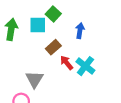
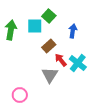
gray triangle: (34, 79) -> (50, 75), moved

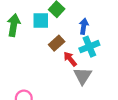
cyan cross: (78, 63) -> (89, 47), moved, turned 30
gray triangle: (50, 75) -> (83, 76), moved

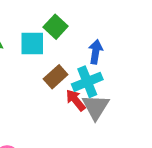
cyan cross: (89, 47) -> (87, 82), moved
gray triangle: (83, 76) -> (96, 107), moved

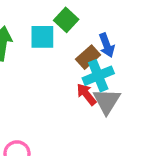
blue arrow: (96, 52) -> (107, 45), turned 150
brown rectangle: (56, 77) -> (88, 57), moved

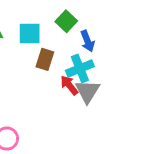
green square: (66, 20) -> (66, 21), moved
brown rectangle: (88, 57) -> (45, 59), moved, turned -30

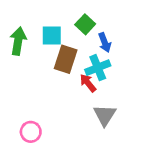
brown rectangle: (45, 59) -> (66, 59), size x1.4
gray triangle: (87, 91) -> (105, 115), moved

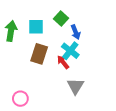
brown rectangle: (66, 59) -> (39, 54), moved
cyan cross: (98, 68) -> (70, 51), turned -30

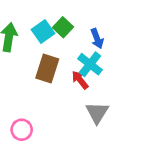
green square: (61, 18) -> (63, 27), moved
cyan square: (36, 27) -> (43, 31), turned -35

